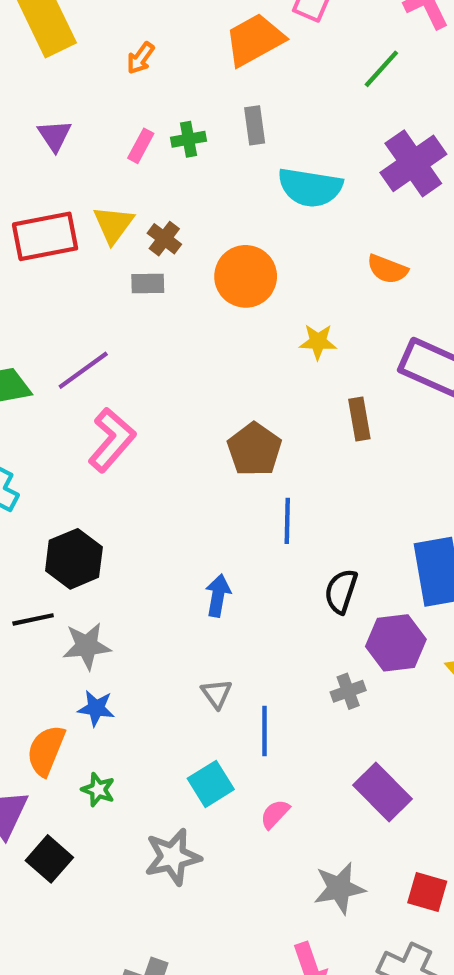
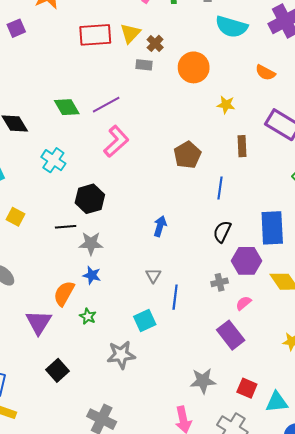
blue line: (287, 521) -> (220, 188), moved
pink semicircle: (275, 814) -> (244, 303), moved
black square: (49, 859) -> (57, 370), moved

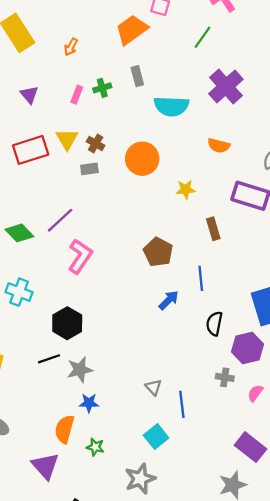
blue arrow: (160, 226) -> (169, 300), moved, turned 42
gray cross: (220, 282) -> (225, 377), turned 35
purple rectangle: (231, 335) -> (251, 447), moved

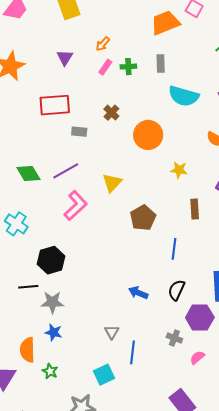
orange arrow: (71, 47) -> (103, 44), moved
yellow triangle: (67, 139) -> (112, 183), moved
gray rectangle: (89, 169) -> (79, 132), moved
blue arrow: (169, 300) -> (138, 293), moved, turned -126
orange semicircle: (64, 429) -> (27, 350), turned -30

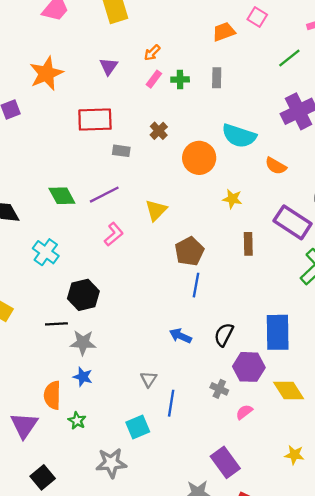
orange trapezoid: (165, 23) -> (224, 32), size x0.7
cyan semicircle: (184, 96) -> (239, 136), moved
pink L-shape: (76, 206) -> (114, 234), size x0.7
blue line: (174, 249) -> (196, 285), moved

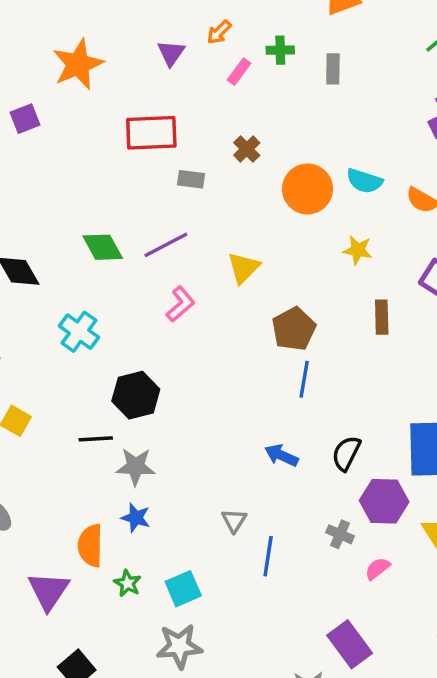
orange arrow: (152, 53) -> (219, 32), moved
green cross: (180, 80) -> (280, 50), moved
cyan semicircle: (239, 136) -> (364, 181), moved, size x0.7
cyan square: (138, 427) -> (183, 589), moved

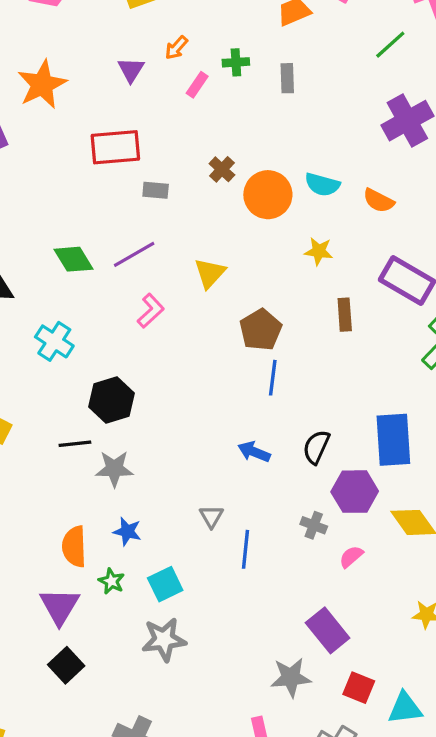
brown cross: (247, 149) -> (222, 169), moved
blue star: (136, 518) -> (127, 531), moved
purple triangle: (49, 591) -> (60, 606), moved

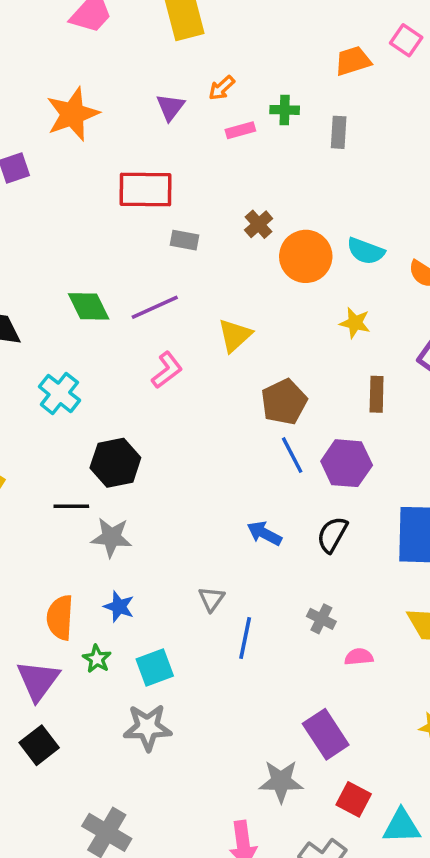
pink rectangle: (197, 85) -> (240, 130), turned 35
blue line: (273, 378) -> (292, 455), turned -40
purple hexagon: (355, 492) -> (347, 463), moved
pink semicircle: (351, 557) -> (359, 657), turned 30

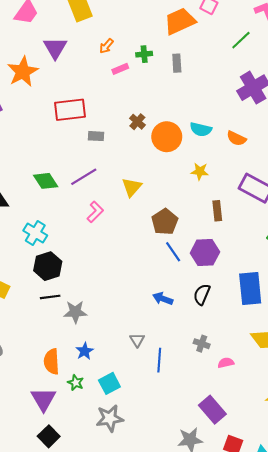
orange trapezoid: (353, 61) -> (180, 21), size x1.5
purple triangle: (170, 107) -> (55, 48), moved, size x1.4
black hexagon: (115, 463) -> (48, 266), moved
blue star: (119, 607) -> (85, 351), turned 30

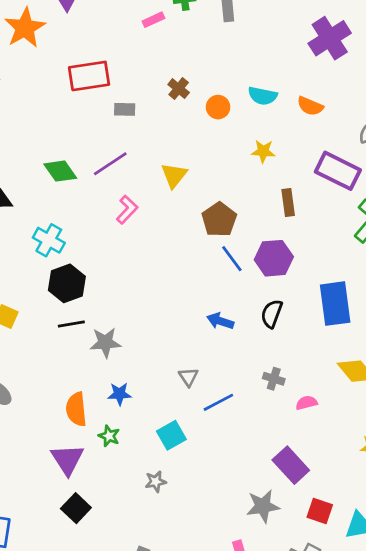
orange circle: (167, 137) -> (218, 107), size x0.6
blue star: (85, 351) -> (119, 394), turned 30
blue line: (159, 360) -> (218, 402), turned 60
cyan square: (109, 383) -> (171, 435), moved
gray star: (110, 418) -> (156, 482), size x0.6

